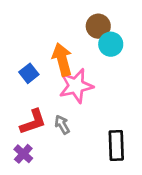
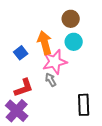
cyan circle: (111, 44) -> (74, 42), moved
gray arrow: (62, 125) -> (51, 80), moved
purple cross: (23, 154) -> (17, 111), size x1.6

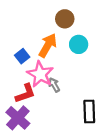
brown circle: (71, 19) -> (65, 19), moved
orange arrow: (45, 43) -> (48, 45), turned 45
pink star: (55, 62) -> (40, 74), moved, turned -30

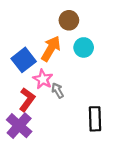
blue square: (22, 56) -> (24, 60), size x1.5
pink star: (40, 74) -> (43, 79), size x0.7
red L-shape: (25, 93) -> (27, 100), turned -35

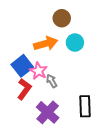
orange arrow: (51, 49) -> (46, 44), turned 45
blue square: (24, 60) -> (22, 66), moved
purple cross: (19, 126) -> (48, 112), moved

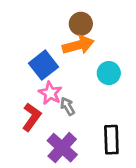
cyan circle: (75, 43) -> (109, 73), moved
orange arrow: (46, 44) -> (78, 45), moved
blue square: (22, 66) -> (44, 65), moved

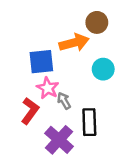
brown circle: (81, 24) -> (97, 22), moved
blue square: (44, 65) -> (41, 62), turned 32
black rectangle: (111, 140) -> (89, 122), moved

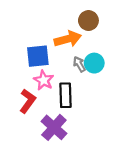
gray arrow: (64, 101) -> (79, 64), moved
black rectangle: (89, 122) -> (65, 95), moved

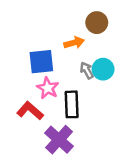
orange arrow: (68, 39) -> (74, 43), size x0.7
red L-shape: (28, 101) -> (30, 111), turned -85

